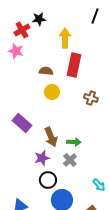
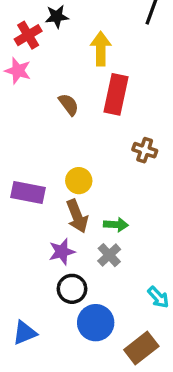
brown semicircle: (46, 71) -> (69, 105), turned 48
yellow circle: (52, 92) -> (79, 181), moved
purple rectangle: (22, 123) -> (28, 192), turned -30

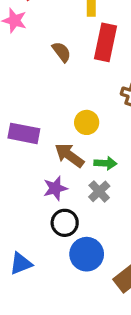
yellow circle: (79, 181) -> (87, 122), moved
brown arrow: (77, 216) -> (69, 155), turned 148

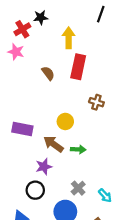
gray cross: (99, 191) -> (78, 188), moved
black circle: (65, 223) -> (35, 190), moved

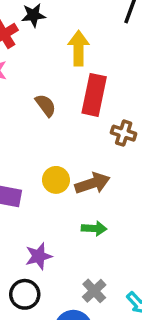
brown cross: (96, 102) -> (124, 133), moved
yellow circle: (65, 121) -> (56, 180), moved
brown arrow: (53, 144) -> (92, 183), moved, turned 126

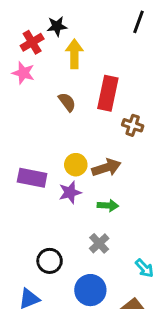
yellow arrow: (79, 48) -> (74, 54), moved
purple star: (39, 256) -> (70, 192), moved
gray cross: (94, 291) -> (99, 243), moved

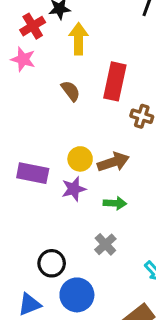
blue circle: (90, 290) -> (77, 295), moved

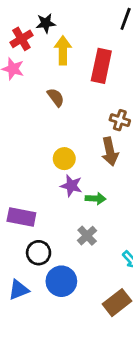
red rectangle: (115, 81) -> (101, 66), moved
brown arrow: (113, 162) -> (110, 151), moved, turned 96
purple rectangle: (33, 173) -> (21, 217), moved
purple star: (74, 189) -> (71, 186), moved, turned 30

